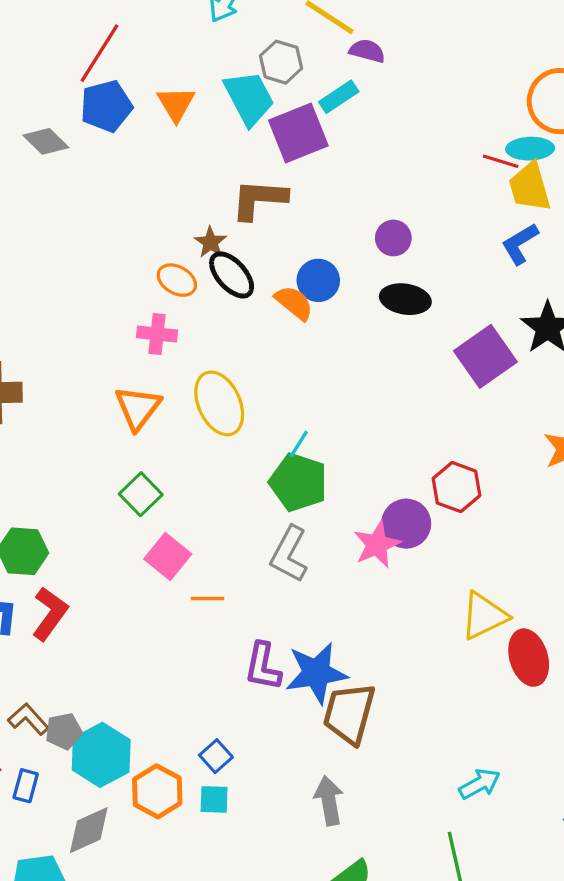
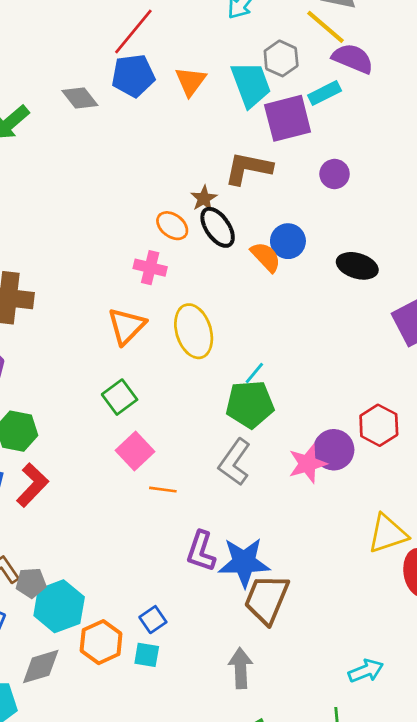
purple semicircle: (367, 51) -> (353, 59), size x1.4
purple circle: (393, 238) -> (335, 174), moved
green pentagon: (298, 482) -> (250, 404), turned -30

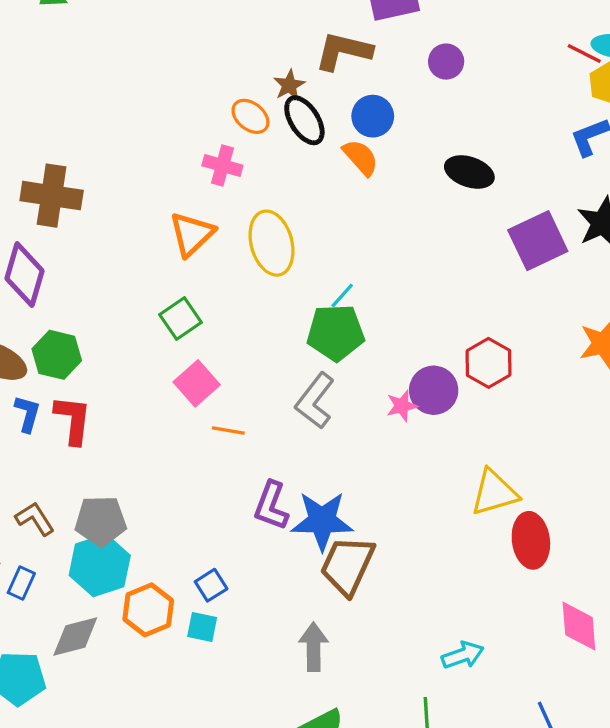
blue circle: (288, 241) -> (373, 116), moved
pink star: (307, 464) -> (402, 406), size x0.7
red L-shape: (32, 485) -> (73, 420), turned -39
gray pentagon: (31, 583) -> (101, 521), moved, size x1.4

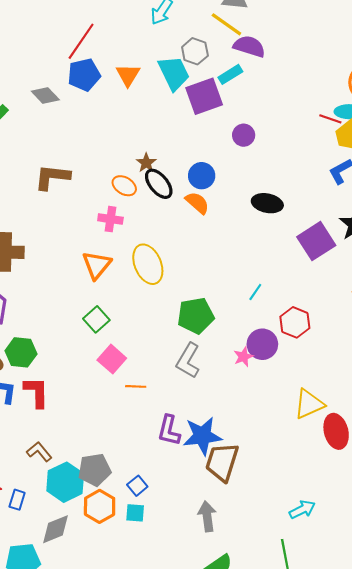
brown L-shape: (343, 51) -> (52, 177), moved
cyan line: (342, 295) -> (255, 292), moved
brown L-shape: (35, 519) -> (39, 452), moved
gray pentagon: (101, 521) -> (95, 470), moved

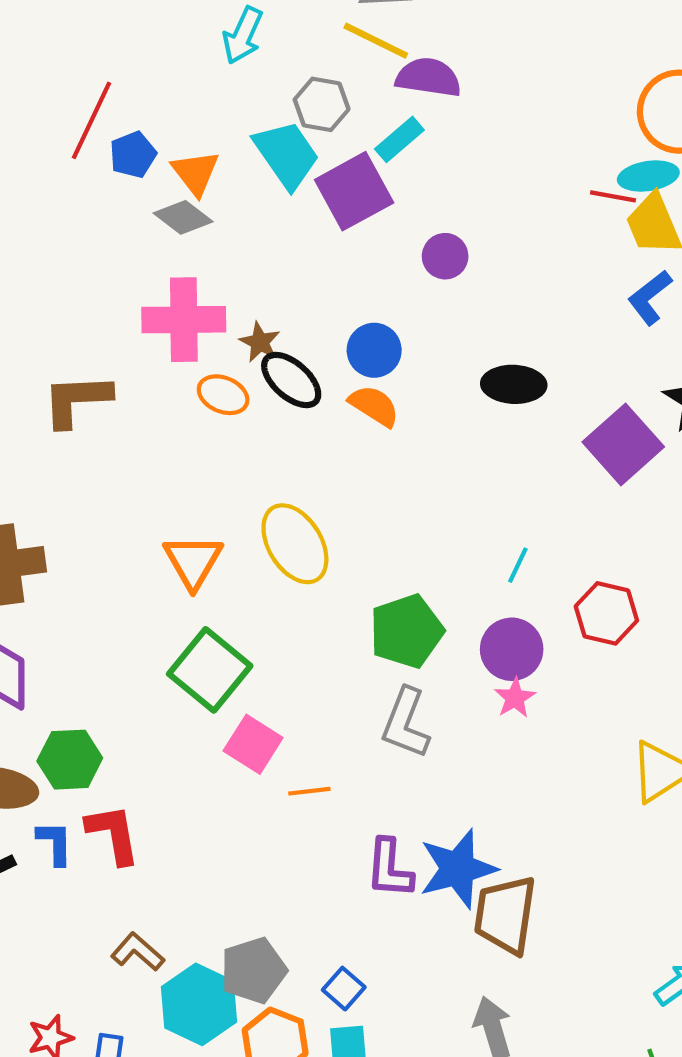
blue pentagon: (84, 75) -> (133, 155), moved, size x0.7
gray diamond: (45, 95) -> (183, 217), moved
pink cross: (110, 219) -> (184, 320), moved, size x1.6
green square: (96, 319) -> (210, 670), size x1.5
purple circle: (262, 344) -> (512, 649), moved

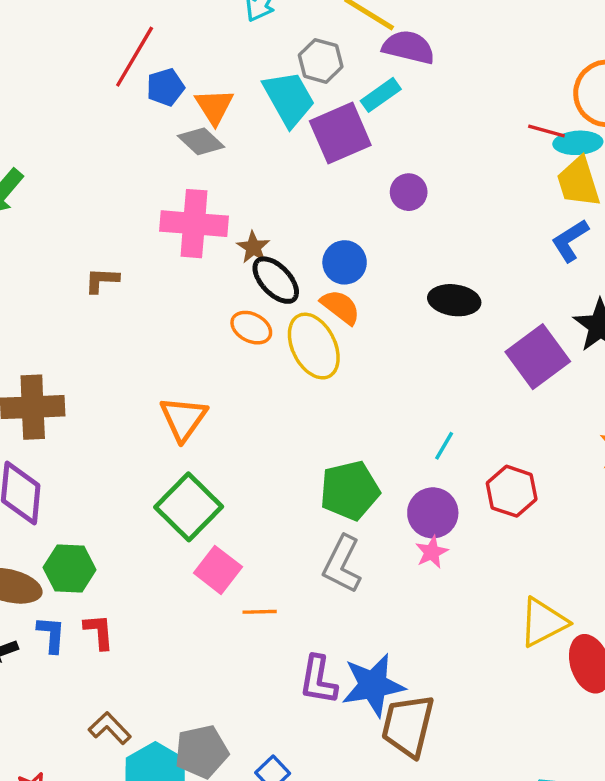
red line: (613, 196) -> (546, 131), moved
orange ellipse: (223, 395) -> (251, 328), moved
brown L-shape: (77, 400) -> (102, 280), size x0.6
yellow ellipse: (295, 544) -> (314, 346), moved
red L-shape: (113, 834) -> (99, 632), size x0.7

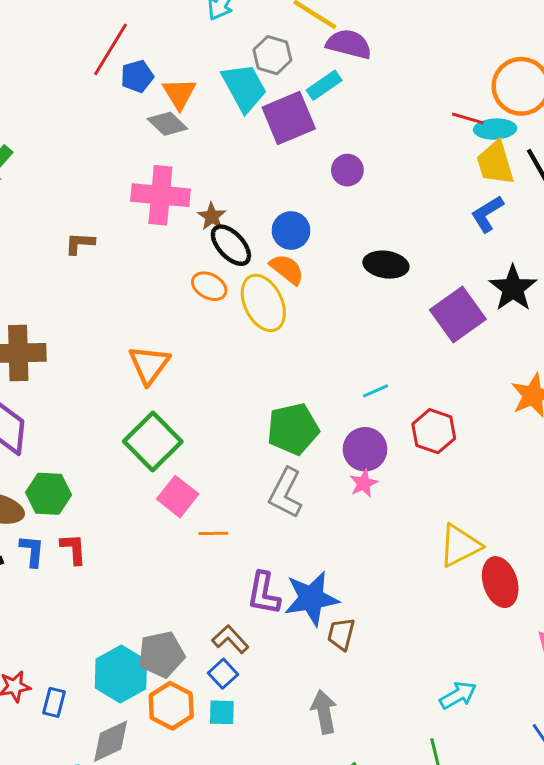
cyan line: (444, 446) -> (376, 391), turned 35
brown trapezoid: (408, 726) -> (341, 634), size x0.6
brown L-shape: (110, 728) -> (230, 639), moved

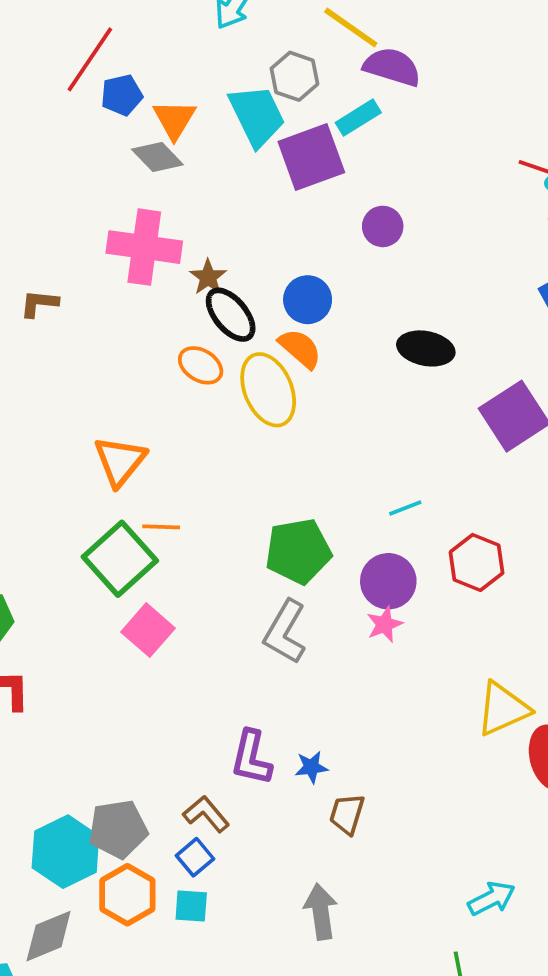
orange line: (213, 533) -> (161, 527), moved
blue star: (311, 598) -> (311, 767), size x0.5

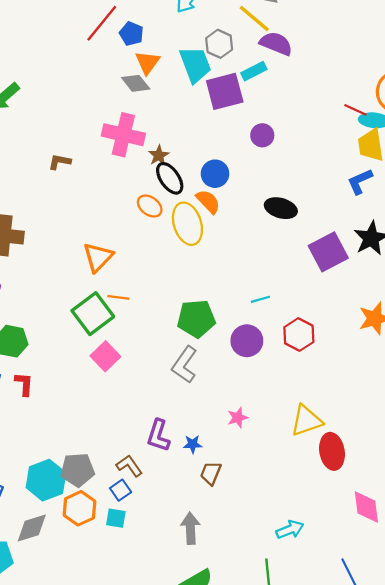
blue pentagon: (122, 95) -> (131, 34), moved, turned 30
pink star: (385, 624) -> (238, 418), moved

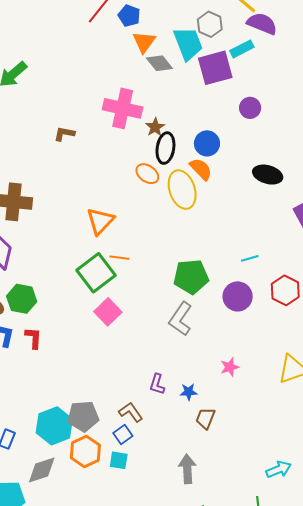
gray diamond: (136, 83) -> (159, 63), moved
black ellipse: (170, 178) -> (165, 148), turned 44
purple L-shape: (158, 436) -> (157, 384), size x0.7

